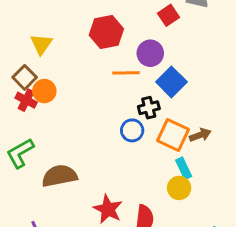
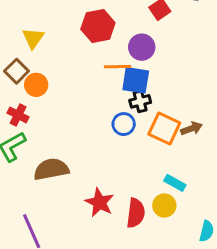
blue square: (171, 82) -> (136, 80), moved, turned -36
red cross: (26, 100) -> (18, 115), moved
cyan rectangle: (184, 168) -> (175, 183), moved, turned -35
yellow circle: (179, 188) -> (164, 205), moved

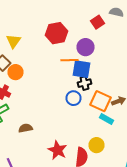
brown semicircle: (51, 169) -> (26, 128), size x0.6
cyan rectangle: (175, 183) -> (106, 119), moved
yellow circle: (164, 205) -> (96, 145), moved

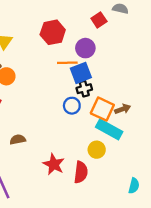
blue square: (82, 69) -> (81, 73), turned -30
cyan rectangle: (106, 119) -> (109, 129), size x1.6
yellow circle: (96, 145) -> (97, 150), moved

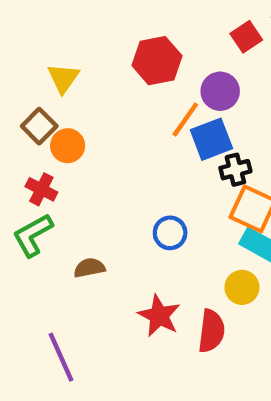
orange line: (67, 63) -> (185, 120), turned -54
black cross: (84, 89) -> (235, 170), moved
blue circle: (72, 106) -> (170, 233), moved

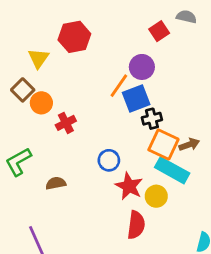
red hexagon: (157, 61) -> (74, 37), moved
red cross: (41, 189) -> (66, 123), moved, turned 36
red star: (159, 316) -> (129, 186), moved

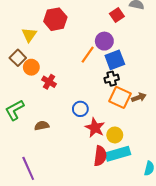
blue square: (136, 99) -> (115, 60), moved
red cross: (66, 123) -> (49, 82), turned -32
cyan rectangle: (172, 170) -> (118, 154), moved, turned -45

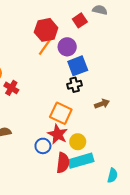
red hexagon: (55, 19) -> (46, 30), moved
orange line: (88, 55) -> (45, 47), moved
orange square: (120, 97) -> (61, 113), moved
blue circle: (80, 109) -> (43, 146), moved

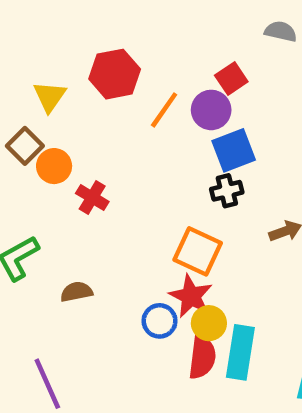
red square: (80, 20) -> (231, 79), moved
red hexagon: (46, 30) -> (115, 74), moved
yellow circle: (78, 142) -> (209, 323), moved
cyan rectangle: (81, 161) -> (240, 352), turned -65

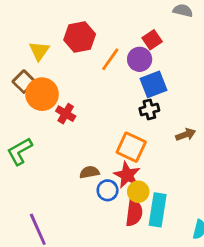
orange circle: (54, 166) -> (42, 94), size x1.5
brown semicircle: (76, 292) -> (89, 172), moved

